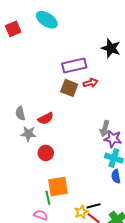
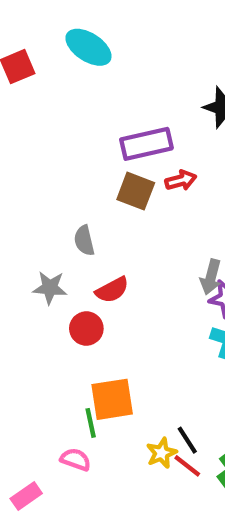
gray semicircle: (20, 113) -> (84, 240), moved
red semicircle: (46, 118) -> (112, 290), moved
black line: (94, 206) -> (187, 440), turned 72

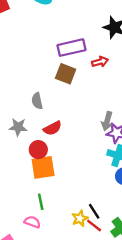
red arrow: (181, 180) -> (100, 62), moved
orange square: (112, 399) -> (43, 167), moved

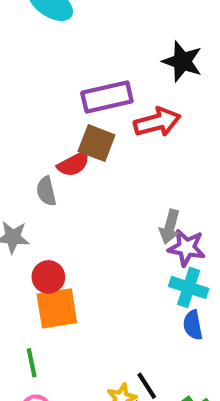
red arrow: (100, 62) -> (157, 122), size x1.5
red semicircle: (53, 128) -> (74, 164), moved
green line: (41, 202) -> (32, 363), moved

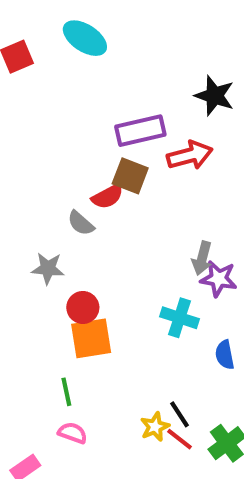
gray semicircle: (46, 191) -> (81, 223), turned -36
cyan cross: (189, 287) -> (179, 318), moved

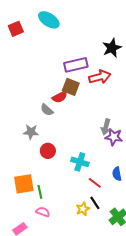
black star: (214, 96) -> (112, 48), turned 30
cyan cross: (179, 318) -> (80, 162), moved
orange square: (91, 338) -> (24, 184), moved
red line: (179, 439) -> (95, 183), moved

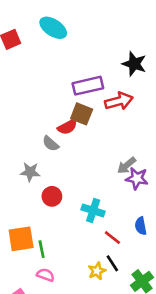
black star: (112, 48) -> (134, 64), turned -30
gray arrow: (106, 127) -> (127, 165), turned 35

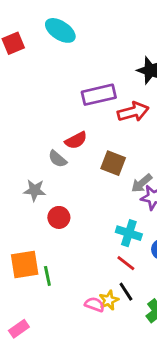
brown square: (82, 114) -> (113, 163), moved
cyan cross: (93, 211) -> (129, 233), moved
pink semicircle: (45, 275) -> (95, 304), moved

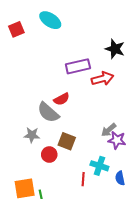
gray semicircle: (57, 159) -> (48, 112), size x1.6
brown square: (113, 163) -> (67, 141), moved
red line: (126, 263) -> (83, 179), moved, turned 56

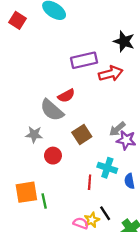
red square: (16, 29) -> (17, 20), turned -35
brown square: (67, 141) -> (82, 135), moved, turned 36

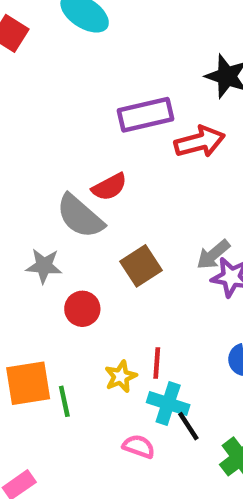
cyan cross: (107, 168) -> (168, 404), moved
yellow star: (92, 220) -> (121, 376), moved

